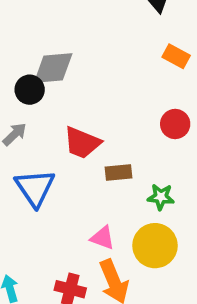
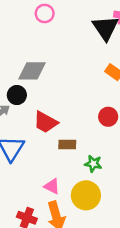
black circle: (30, 90) -> (17, 95), moved

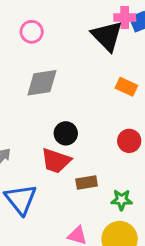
gray diamond: (32, 71) -> (42, 83), moved
black circle: (17, 95) -> (66, 133), moved

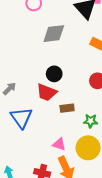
gray diamond: (42, 83) -> (54, 34), moved

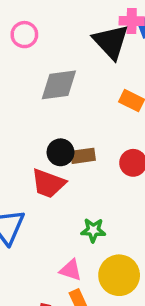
brown rectangle: (67, 108) -> (83, 156), moved
green star: (91, 121) -> (93, 230), moved

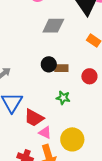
red trapezoid: (48, 183) -> (34, 118), moved
green star: (93, 230) -> (63, 98), moved

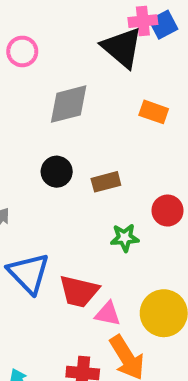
black circle: (49, 64) -> (57, 172), moved
red circle: (89, 76) -> (167, 211), moved

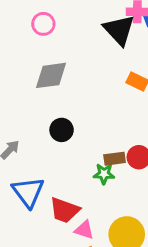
gray diamond: (69, 104) -> (51, 75), moved
black circle: (57, 172) -> (62, 130), moved
brown rectangle: (106, 182) -> (115, 159), moved

